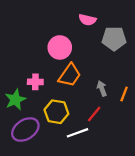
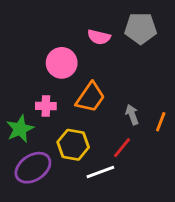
pink semicircle: (87, 20) -> (99, 37), moved
gray pentagon: (114, 39) -> (141, 28), moved
pink circle: (60, 47) -> (62, 63), moved

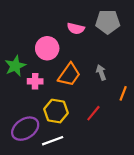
gray arrow: (132, 115) -> (101, 72), moved
green star: (20, 129) -> (15, 66), moved
white line: (100, 172) -> (53, 141), moved

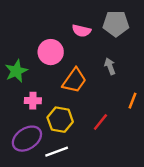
gray arrow: (101, 72) -> (110, 66), moved
pink cross: (35, 81) -> (33, 101), moved

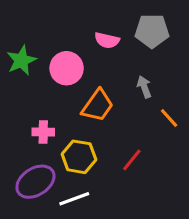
green star: (16, 71) -> (21, 60), moved
orange line: (132, 101) -> (169, 118), moved, turned -63

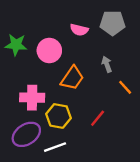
green star: (21, 60) -> (16, 45), turned 30
pink cross: (43, 132) -> (32, 98), size x1.5

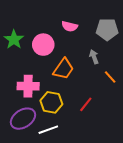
gray pentagon: (113, 23) -> (107, 29), moved
green star: (16, 45) -> (14, 40), turned 30

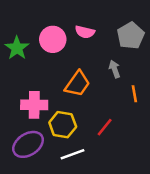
gray pentagon: (107, 29) -> (131, 36), turned -30
pink circle: (43, 45) -> (53, 39), moved
orange line: (110, 77) -> (134, 94), turned 32
white line: (48, 130) -> (73, 154), moved

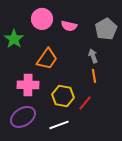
pink circle: (53, 39) -> (42, 19), moved
orange trapezoid: (77, 84) -> (47, 59), moved
orange line: (134, 94) -> (94, 76), moved
yellow hexagon: (63, 125) -> (63, 96), moved

